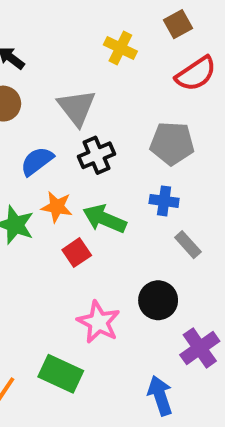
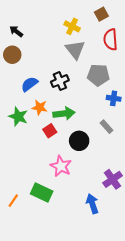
red semicircle: (196, 74) -> (111, 40), turned 120
gray triangle: (77, 108) -> (75, 50), moved
blue cross: (164, 201) -> (114, 98), moved
green arrow: (104, 219) -> (64, 113), turned 150
black circle: (158, 300) -> (79, 141), moved

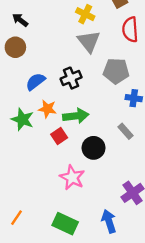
green rectangle: (42, 193) -> (65, 224), moved

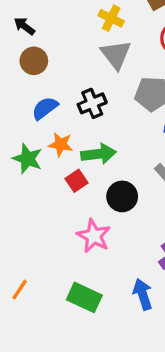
brown circle: (15, 47) -> (34, 61), moved

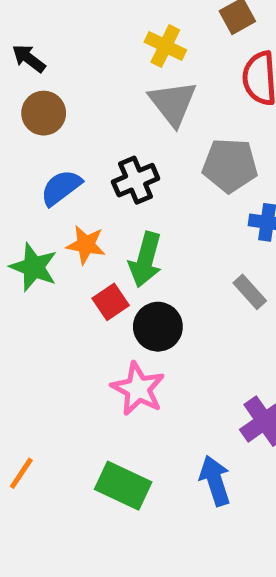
green arrow: (98, 154) -> (145, 260), turned 112
black circle: (122, 196) -> (158, 327), moved

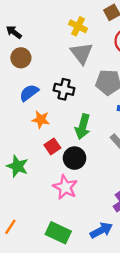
black cross: (136, 180) -> (64, 89), turned 36
green arrow: (145, 260) -> (83, 127), moved
green star: (34, 267) -> (17, 166), moved
blue arrow: (215, 481) -> (101, 230), turned 80

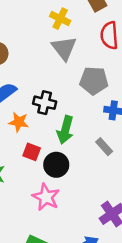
black cross: (64, 89) -> (45, 103), moved
red square: (52, 146) -> (32, 152), turned -35

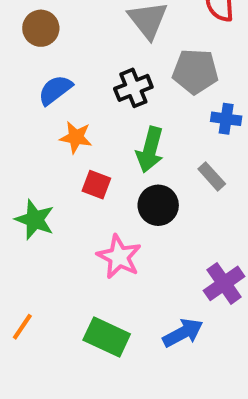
black cross: (45, 103) -> (133, 88), moved, turned -35
black circle: (56, 165) -> (158, 205), moved

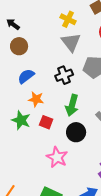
green star: (35, 220) -> (21, 120), moved

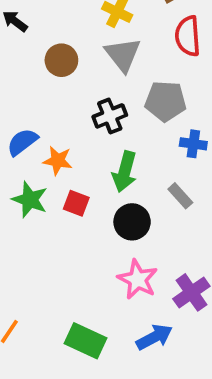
brown circle: (19, 46) -> (61, 60), moved
blue semicircle: (26, 76) -> (22, 142), moved
pink star: (57, 157) -> (138, 279), moved

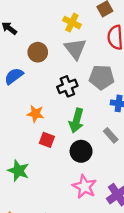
blue semicircle: (22, 142) -> (14, 76), moved
green star: (30, 200) -> (18, 171), moved

